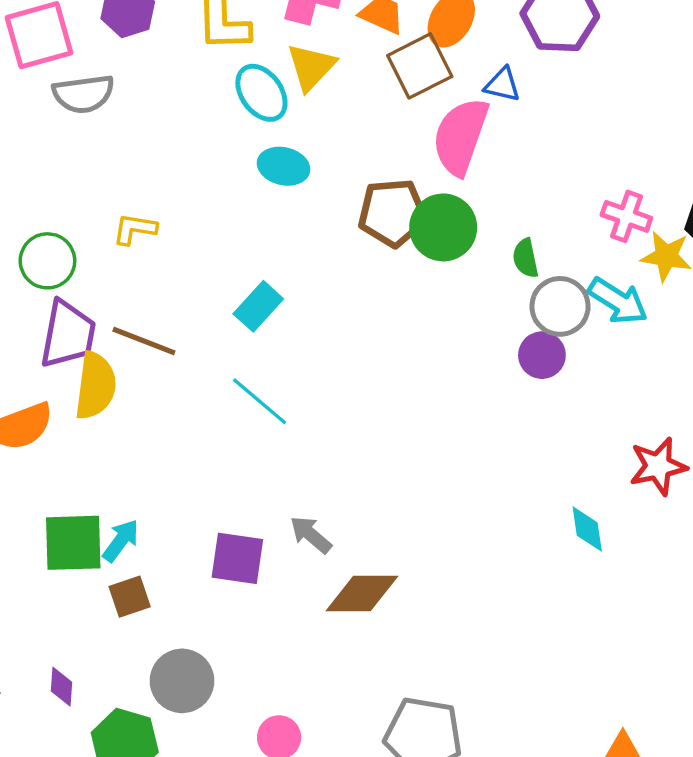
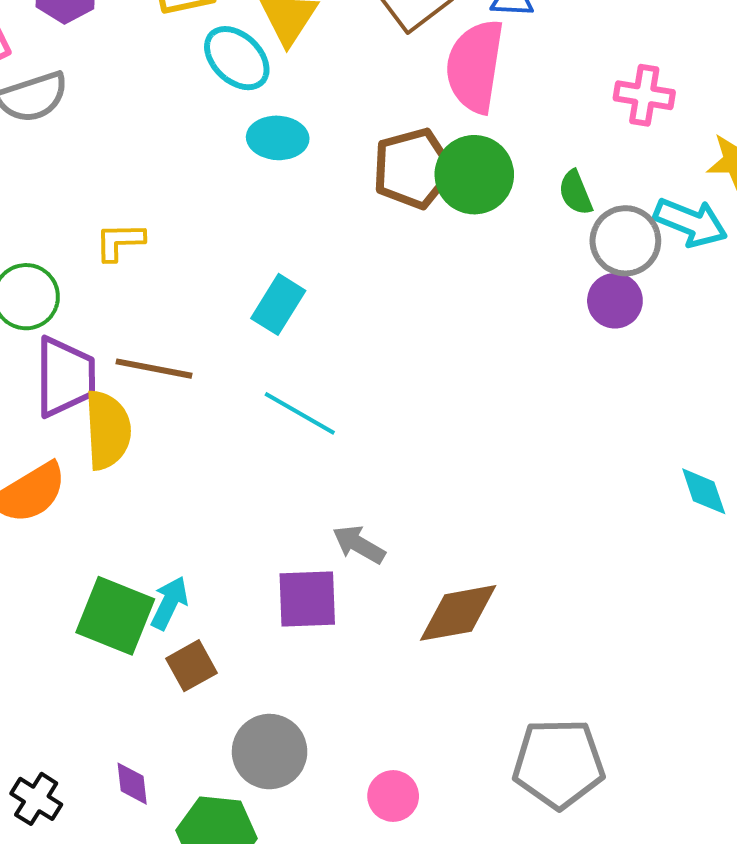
pink cross: (626, 216) -> (644, 95), moved
gray arrow: (311, 535) -> (359, 545), moved
green square: (73, 543) -> (115, 616), turned 34

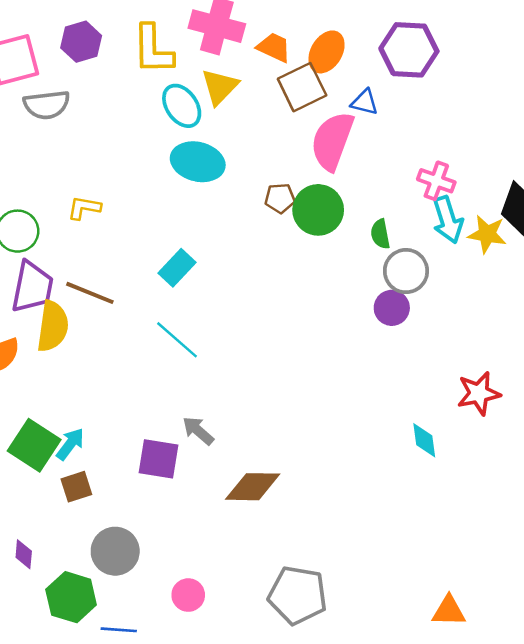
cyan ellipse: (278, 138) -> (198, 162), size x1.4
brown pentagon: (413, 168) -> (280, 198), size x0.6
cyan arrow: (691, 222) -> (448, 220), moved, turned 39

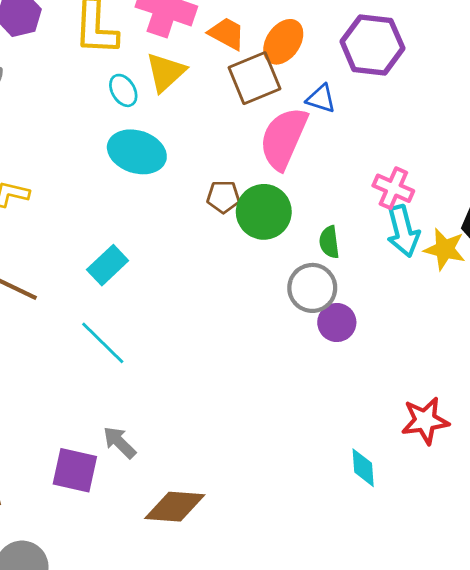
cyan ellipse: (182, 106) -> (123, 90), size x0.7
gray circle: (406, 271) -> (312, 288), moved

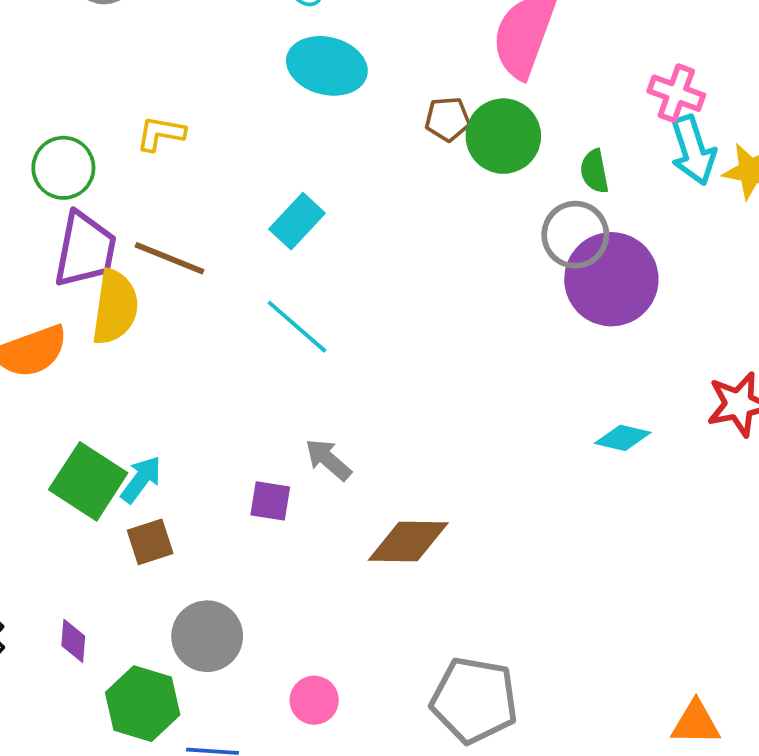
purple circle: (337, 323) -> (611, 279), size x1.8
cyan diamond: (363, 468) -> (623, 438), moved, turned -69
purple square: (75, 470) -> (270, 501), size x0.7

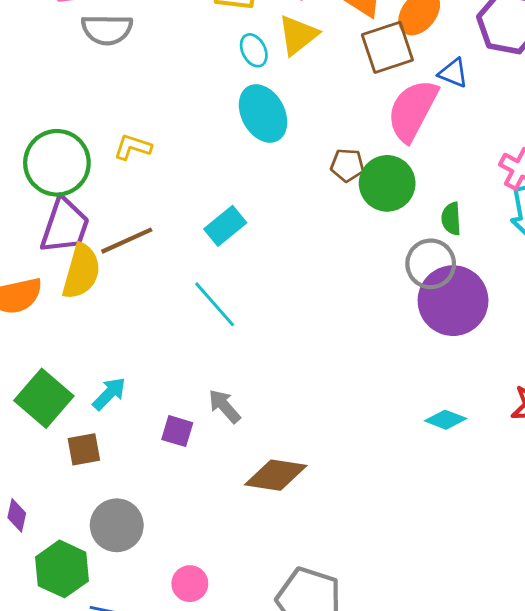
cyan ellipse: (327, 66) -> (263, 113), turned 40
green circle: (63, 168) -> (57, 163), size x1.4
brown line: (169, 258) -> (127, 241), turned -54
cyan arrow: (141, 479) -> (109, 394), moved

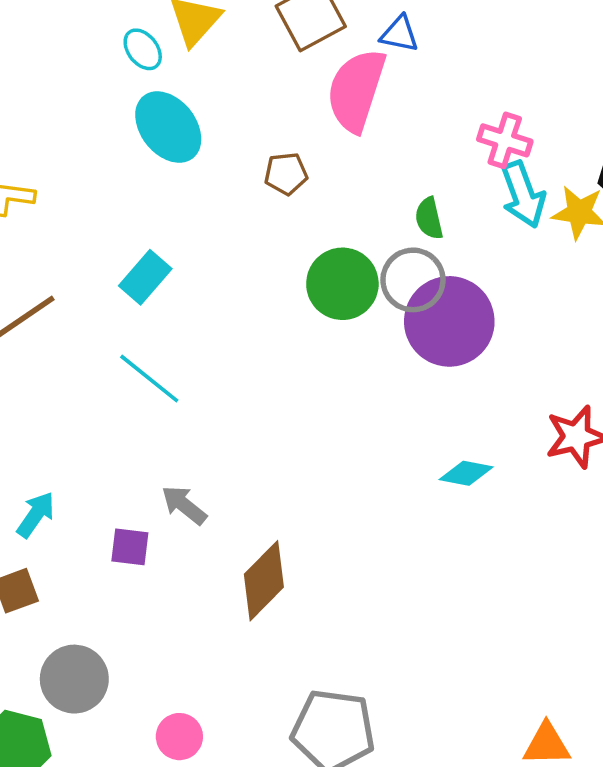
green circle: (387, 183) -> (342, 284), moved
brown diamond: (276, 475) -> (264, 581), turned -44

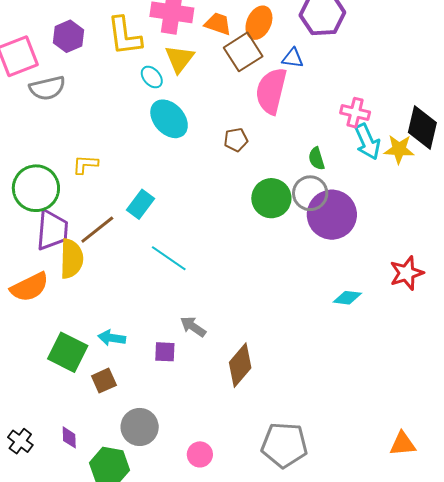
cyan rectangle: (145, 277) -> (141, 204), moved
cyan arrow: (36, 515) -> (112, 338), turned -112

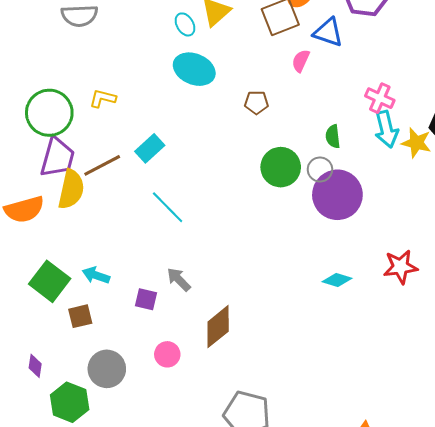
blue triangle: (293, 58) -> (328, 32), size x1.4
pink semicircle: (271, 91) -> (301, 61), size x0.5
cyan ellipse: (169, 119) -> (194, 69), turned -36
gray circle: (310, 193) -> (320, 169), size x0.7
pink circle: (200, 454) -> (167, 354), moved

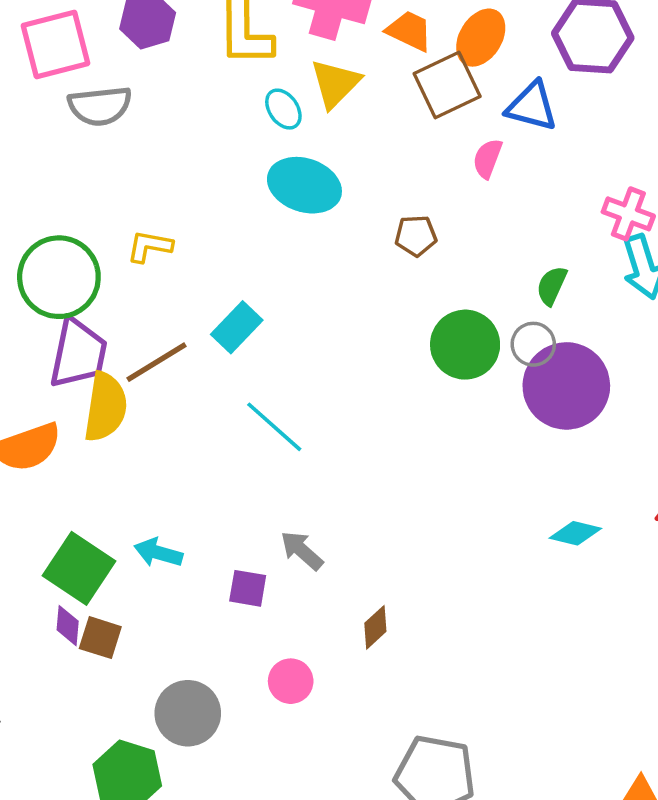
green semicircle: (333, 136) -> (552, 286), turned 35
brown square: (80, 316) -> (100, 638), moved, turned 35
brown diamond: (218, 327) -> (375, 627), size x0.6
purple diamond: (35, 366) -> (68, 626), moved

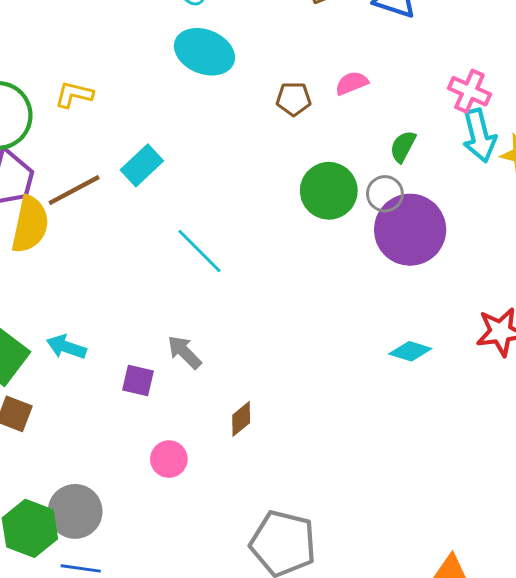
pink semicircle: (487, 159) -> (352, 83), moved, turned 44
cyan line: (274, 427) -> (199, 251), moved
gray circle: (188, 713) -> (75, 511), moved

